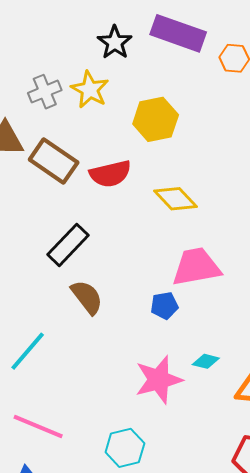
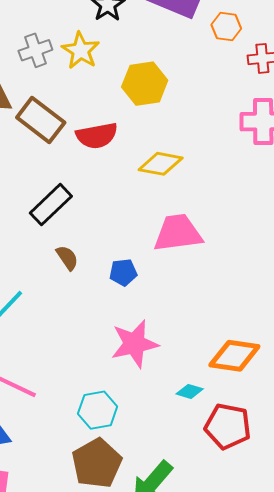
yellow diamond: (176, 199) -> (161, 164), turned -39
brown semicircle: (87, 297) -> (67, 258), size x0.7
blue pentagon: (164, 306) -> (123, 272), moved
cyan diamond: (206, 361) -> (190, 391), moved

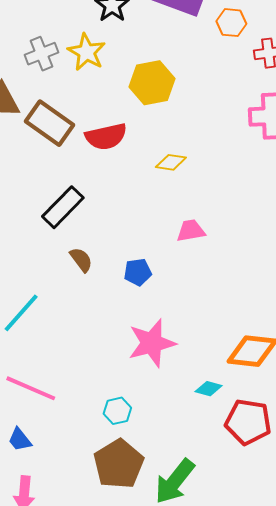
yellow diamond: (161, 164) -> (171, 162), size x0.7
pink trapezoid: (178, 233) -> (191, 231), size x0.6
cyan hexagon: (98, 410) -> (117, 411), size x0.7

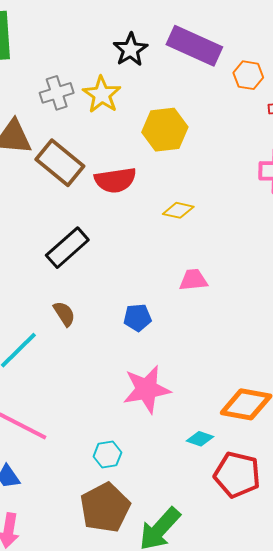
brown semicircle: (81, 260) -> (64, 314), moved

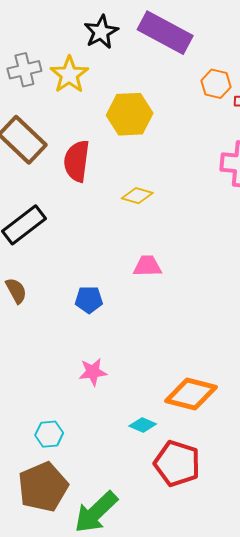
orange hexagon: (248, 75) -> (216, 84), moved
red semicircle: (115, 180) -> (77, 161), turned 102
pink star: (147, 389) -> (93, 372), size x0.6

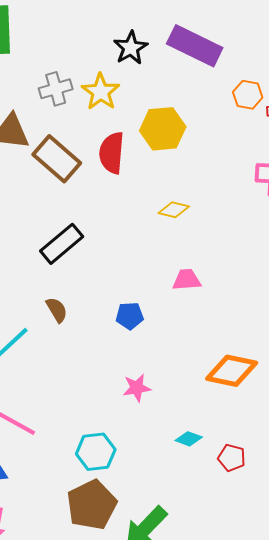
red semicircle: (77, 161) -> (112, 153), moved
orange diamond: (191, 394) -> (232, 371), moved
cyan hexagon: (49, 434) -> (96, 452), size x1.4
red pentagon: (177, 464) -> (232, 458), moved, size x0.6

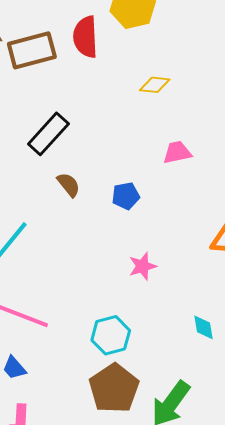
brown rectangle: (57, 159) -> (32, 50), turned -48
brown semicircle: (57, 310) -> (69, 185), moved
cyan diamond: (189, 439) -> (204, 327), moved, turned 68

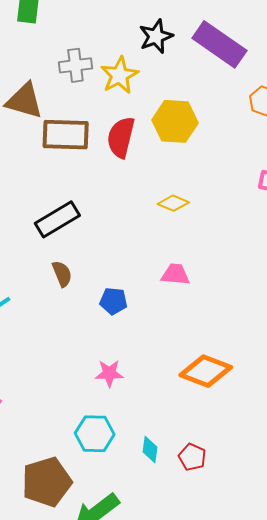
cyan hexagon: (111, 335) -> (95, 434), moved

